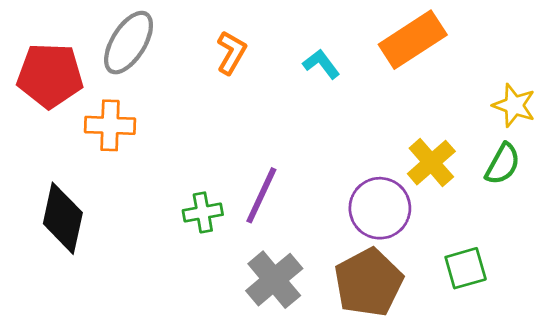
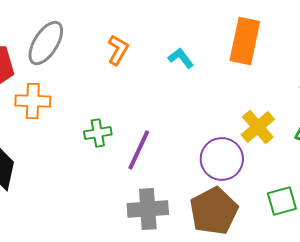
orange rectangle: (413, 40) -> (245, 41), turned -45
green cross: (203, 212) -> (98, 133), moved
gray cross: (274, 280) -> (148, 209), turned 36

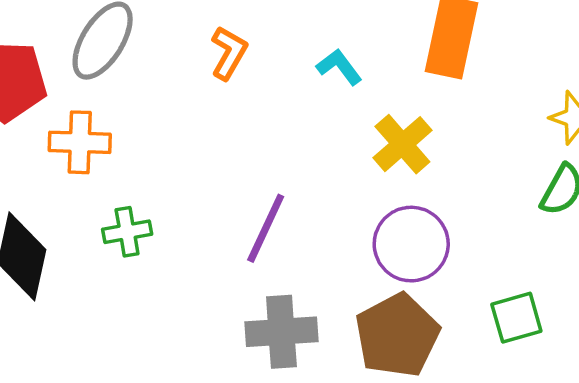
yellow cross: (258, 127) -> (402, 144), moved
green cross: (98, 133) -> (127, 232), moved

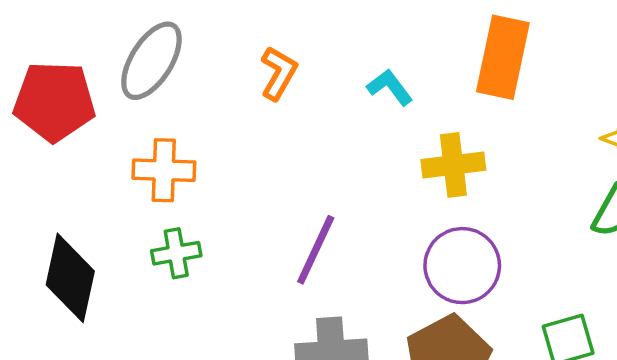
orange cross: (80, 142) -> (164, 170), moved
yellow cross: (402, 144) -> (453, 165), turned 34

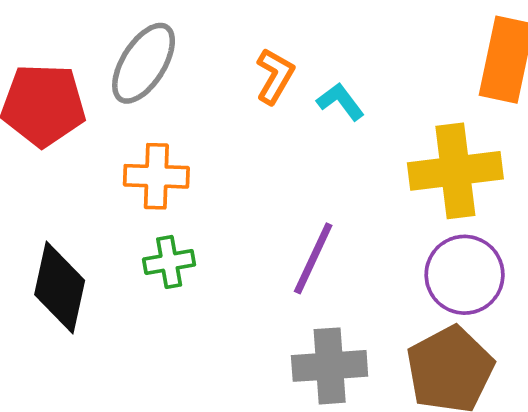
cyan L-shape: (390, 87) -> (341, 102), moved
yellow cross: (453, 165) -> (455, 171), size x1.4

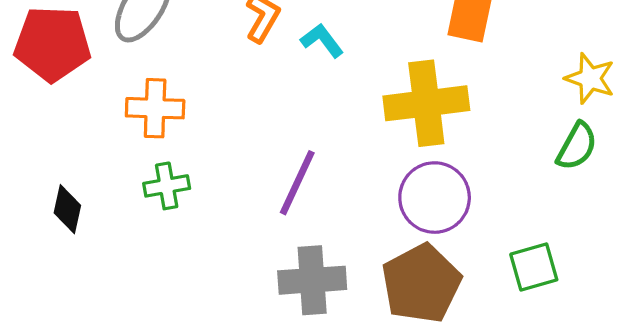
black diamond: (60, 288) -> (67, 209), size x0.6

